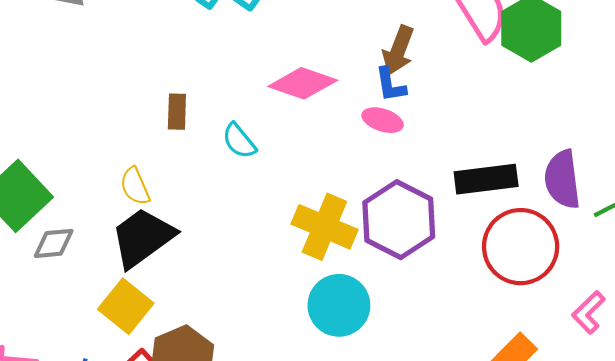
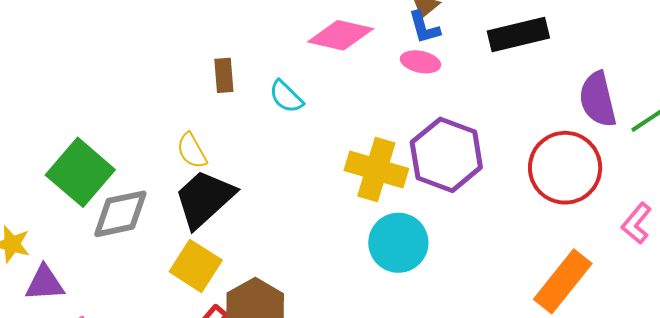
black rectangle: (486, 179) -> (518, 35), moved
gray diamond: (54, 243) -> (120, 214), size x1.5

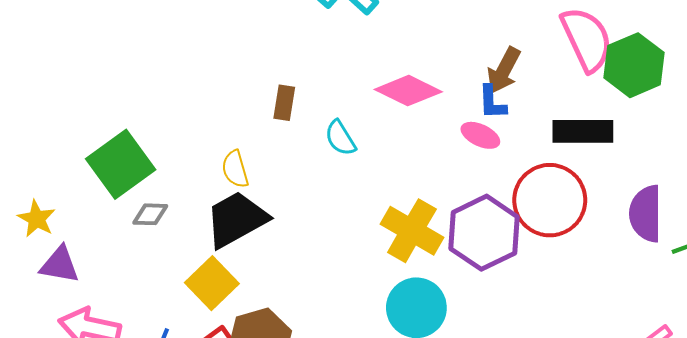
red circle: (565, 168) -> (550, 200), moved
gray diamond: (120, 214) -> (150, 214), size x0.6

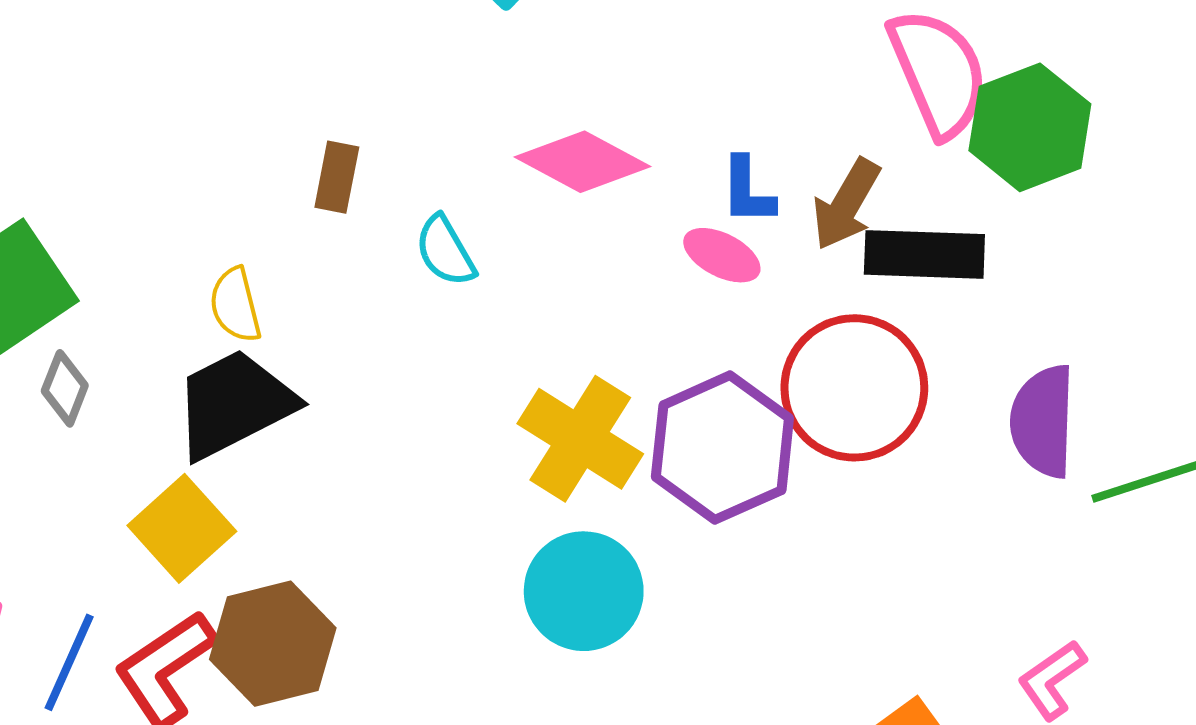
brown arrow: (504, 70) -> (846, 204), moved
gray diamond: (150, 214) -> (65, 388), turned -72

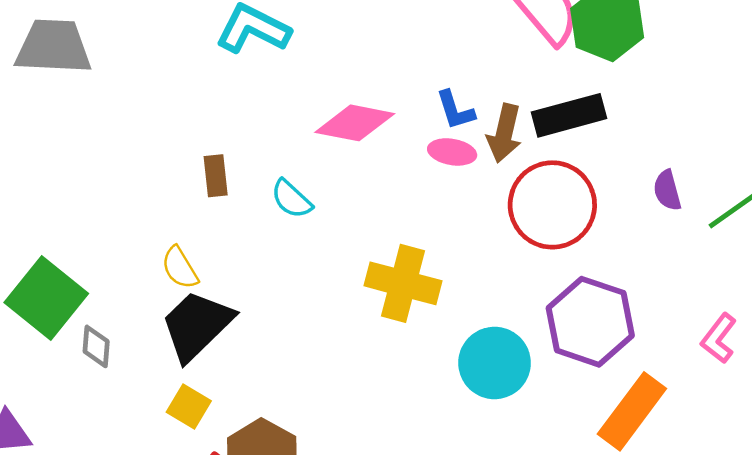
brown arrow: (846, 204) -> (504, 133), moved
purple semicircle: (1043, 421) -> (667, 190), size x0.6
purple hexagon: (722, 448) -> (590, 322), moved
yellow square: (182, 528) -> (189, 406), size x0.7
cyan circle: (584, 591) -> (495, 363), moved

